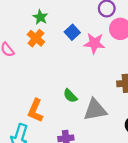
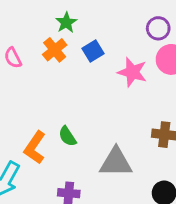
blue square: (72, 32) -> (93, 51), moved
green semicircle: (70, 96) -> (67, 136), moved

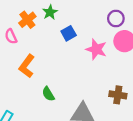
orange cross: (55, 50) -> (27, 20), moved
orange L-shape: (35, 148) -> (27, 66), moved

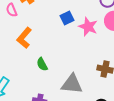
blue square: (69, 33) -> (67, 18), moved

